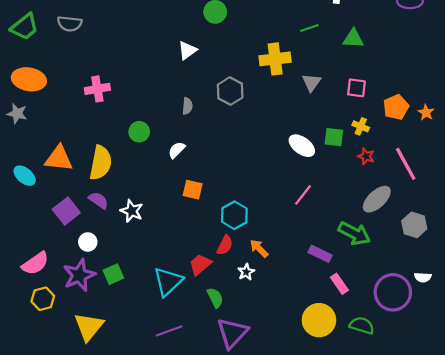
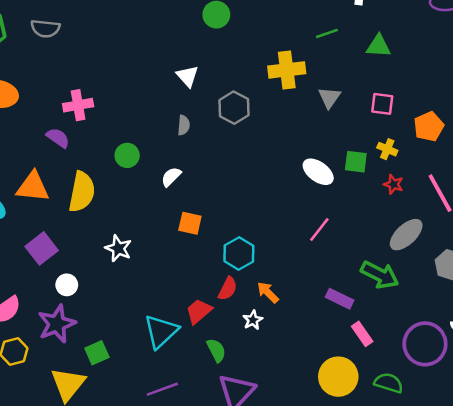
white triangle: (187, 50) -> (187, 76), moved, turned -36
purple semicircle: (98, 200) -> (58, 138), moved
green square: (113, 274) -> (97, 353), moved

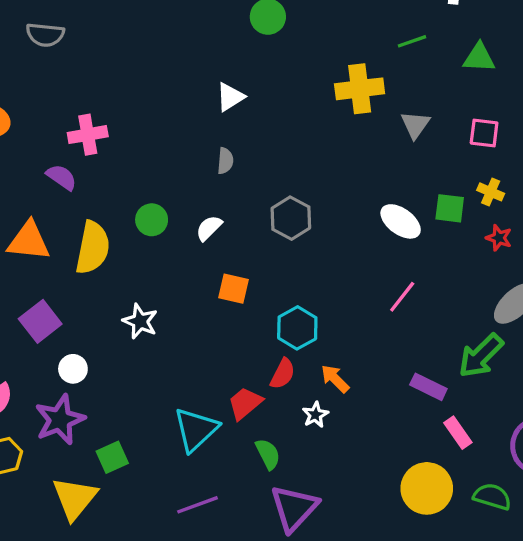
white triangle: (187, 76) -> (230, 97), turned 40
gray hexagon: (234, 108) -> (291, 218), moved
green circle: (127, 155) -> (152, 220), moved
green arrow: (380, 275) -> (481, 356), turned 108

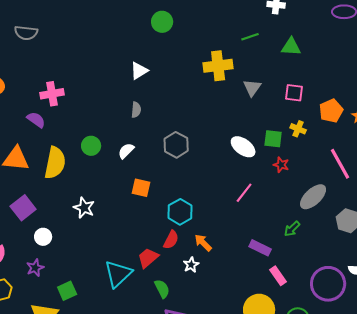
red star: (499, 238) -> (281, 165), moved
green arrow: (481, 356) -> (292, 229), size x0.6
purple star: (60, 420) -> (35, 268), size x0.6

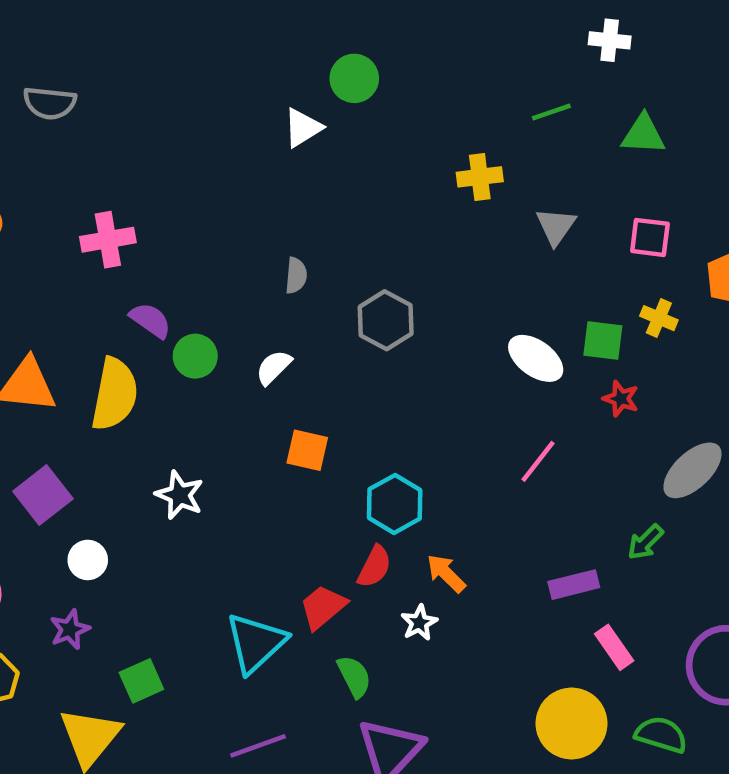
yellow cross: (218, 66) -> (480, 177), size x0.7
white triangle: (139, 71) -> (303, 128), moved
purple semicircle: (36, 120) -> (150, 320), moved
gray hexagon: (176, 145) -> (386, 320), moved
purple rectangle: (260, 248) -> (574, 585), turned -40

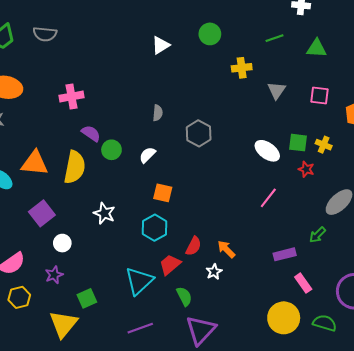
green circle: (354, 78) -> (210, 34), moved
yellow cross: (659, 318) -> (324, 145), moved
cyan hexagon: (395, 504) -> (155, 228), moved

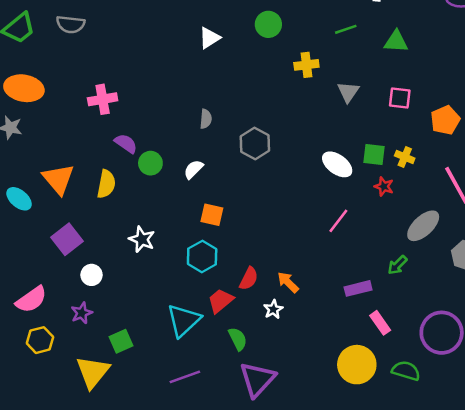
orange triangle: (35, 163) -> (58, 179), turned 44
yellow semicircle: (75, 167) -> (106, 184), size x0.7

